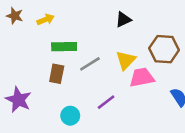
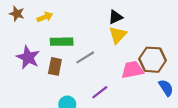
brown hexagon: (164, 49) -> (153, 60), moved
yellow triangle: (126, 60) -> (118, 35), moved
purple star: (18, 100) -> (28, 57), moved

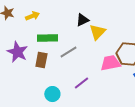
black triangle: (115, 17) -> (82, 20), moved

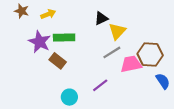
purple star: (17, 52) -> (40, 42), moved
gray line: (68, 52) -> (112, 52), moved
brown rectangle: (41, 60) -> (58, 61), turned -63

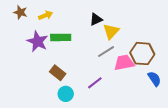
brown rectangle: (58, 61) -> (58, 73), moved

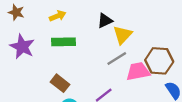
yellow arrow: (46, 15) -> (58, 16), moved
purple star: (37, 41) -> (22, 47), moved

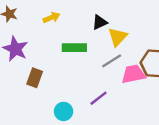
green rectangle: (64, 42) -> (74, 48), moved
brown rectangle: (60, 83) -> (35, 78), moved, turned 72

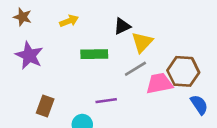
brown rectangle: (35, 78) -> (45, 106), moved
purple line: (98, 98) -> (106, 101), moved, turned 30

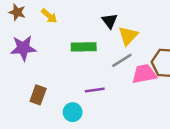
yellow arrow: (69, 21) -> (49, 16), moved, turned 63
black triangle: (122, 26) -> (110, 21), turned -42
purple star: (29, 55) -> (23, 48), turned -30

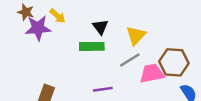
black triangle: (110, 21) -> (100, 27), moved
purple star: (23, 48) -> (38, 28), moved

